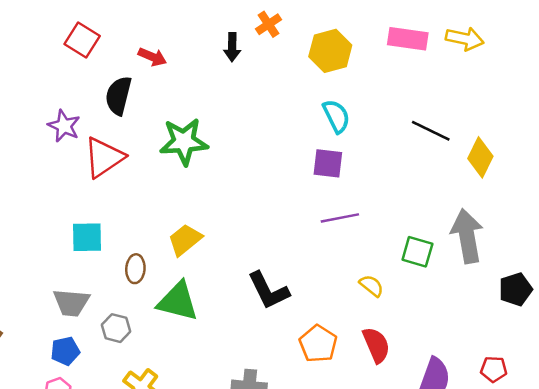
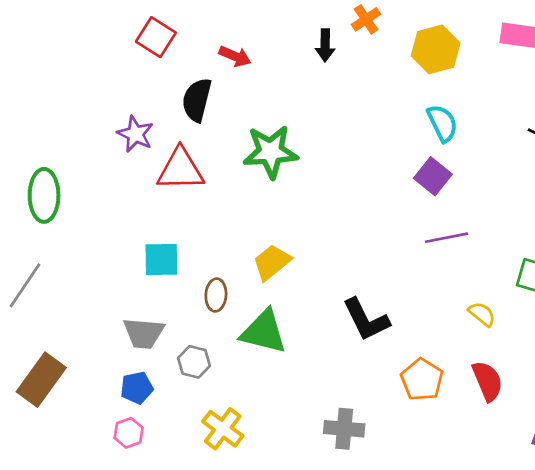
red triangle: (104, 157) -> (180, 169), turned 33
purple square: (328, 163) -> (433, 176), turned 32

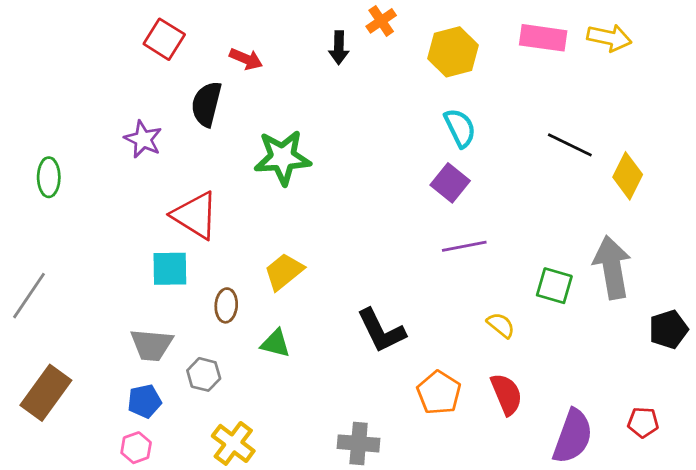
red triangle: (180, 169) -> (195, 215), moved, turned 33
green ellipse: (44, 195) -> (49, 177), moved, size x0.7
green triangle: (264, 332) -> (275, 343), size x0.6

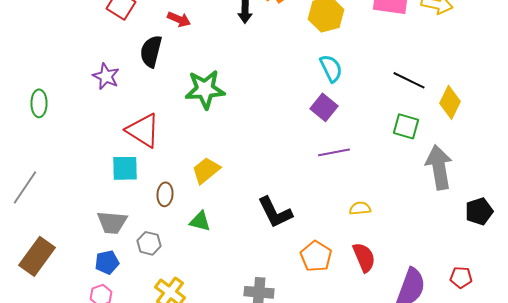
green square: (554, 286) -> (406, 126), moved
yellow semicircle: (501, 325) -> (360, 208), turned -45

